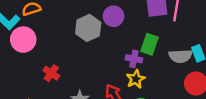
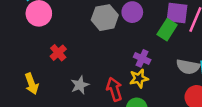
green rectangle: (149, 44) -> (167, 30), moved

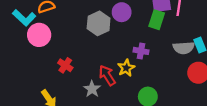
yellow star: (139, 79) -> (126, 68), moved
red arrow: (114, 89) -> (107, 75), moved

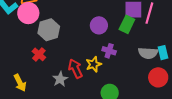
purple circle: (122, 12) -> (99, 25), moved
gray hexagon: (99, 23) -> (49, 30), moved
pink circle: (39, 35) -> (28, 13), moved

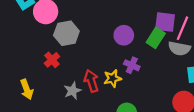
gray semicircle: (148, 53) -> (179, 48), moved

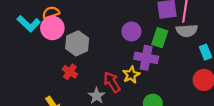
green rectangle: (156, 38) -> (160, 38), moved
purple cross: (132, 65) -> (146, 58), size x1.5

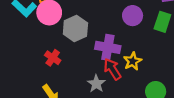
purple cross: (146, 58) -> (108, 47), moved
red cross: (70, 72) -> (53, 58), moved

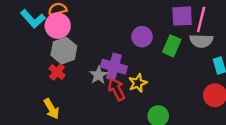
gray hexagon: (75, 29) -> (64, 51), moved
gray star: (96, 84) -> (99, 75), moved

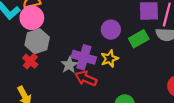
green rectangle: (172, 46) -> (139, 39), turned 36
yellow star: (138, 83) -> (109, 59), moved
red arrow: (116, 89) -> (86, 78), turned -40

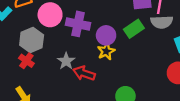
pink circle: (32, 18) -> (50, 15), moved
purple circle: (111, 30) -> (106, 35), moved
purple cross: (84, 57) -> (78, 24), moved

